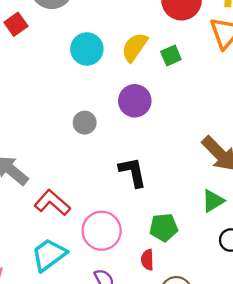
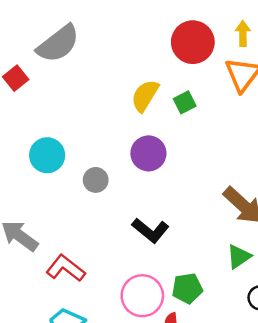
cyan circle: (87, 49) -> (47, 155), moved
black L-shape: (133, 172) -> (150, 230), turned 144
pink circle: (102, 231) -> (142, 296), moved

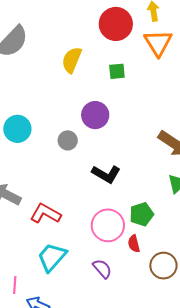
yellow semicircle: (145, 96) -> (72, 60), moved
green square: (185, 102) -> (117, 71), turned 30
gray circle: (96, 180) -> (68, 140), moved

